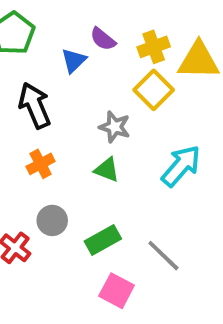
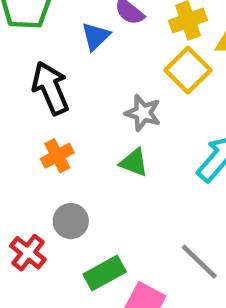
green rectangle: (103, 240) -> (105, 273), moved

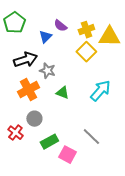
black arrow: (50, 88) -> (25, 60), turned 95
gray star: (143, 113) -> (47, 71), moved
orange cross: (57, 156) -> (28, 90), size x1.5

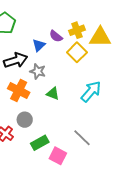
purple semicircle: (60, 26) -> (56, 36), moved
blue triangle: (45, 37) -> (39, 45), moved
orange cross: (28, 90) -> (19, 90), turned -35

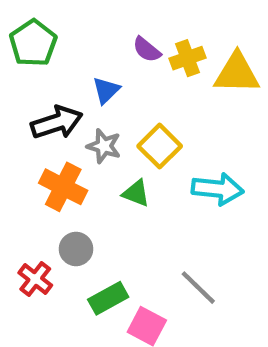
purple semicircle: (56, 36) -> (147, 50), moved
yellow square: (77, 52) -> (160, 146), moved
cyan arrow: (91, 91) -> (218, 189), turned 55

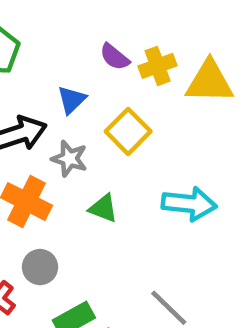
yellow square: (160, 146) -> (128, 131), moved

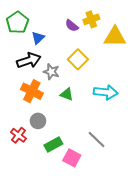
yellow cross: (158, 66) -> (91, 19), moved
blue triangle: (72, 100) -> (38, 38), moved

